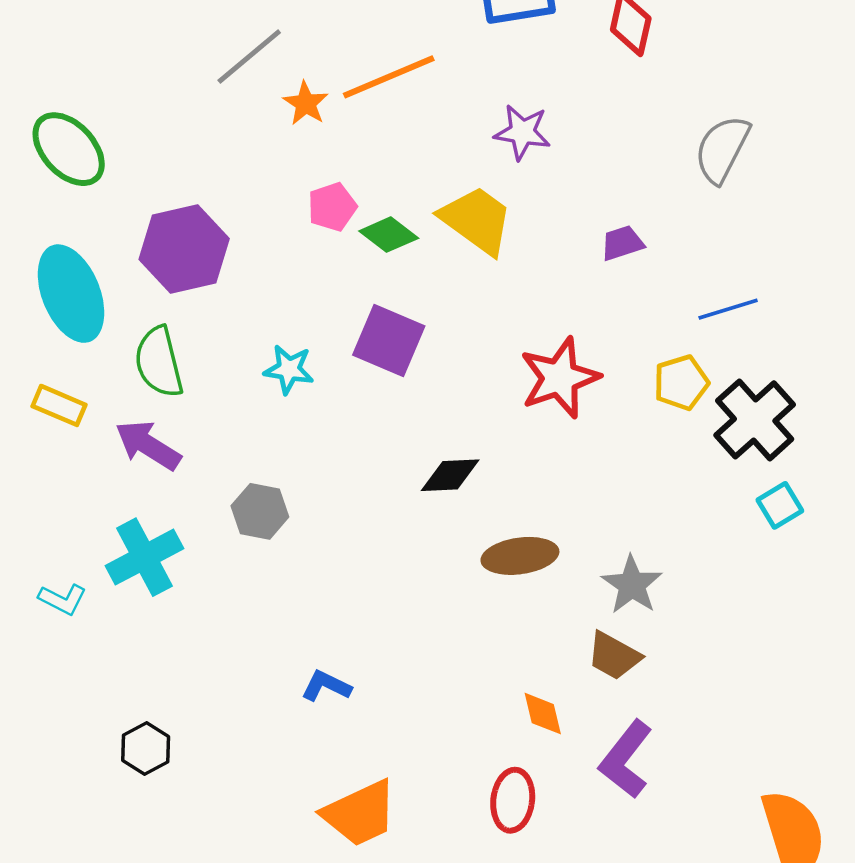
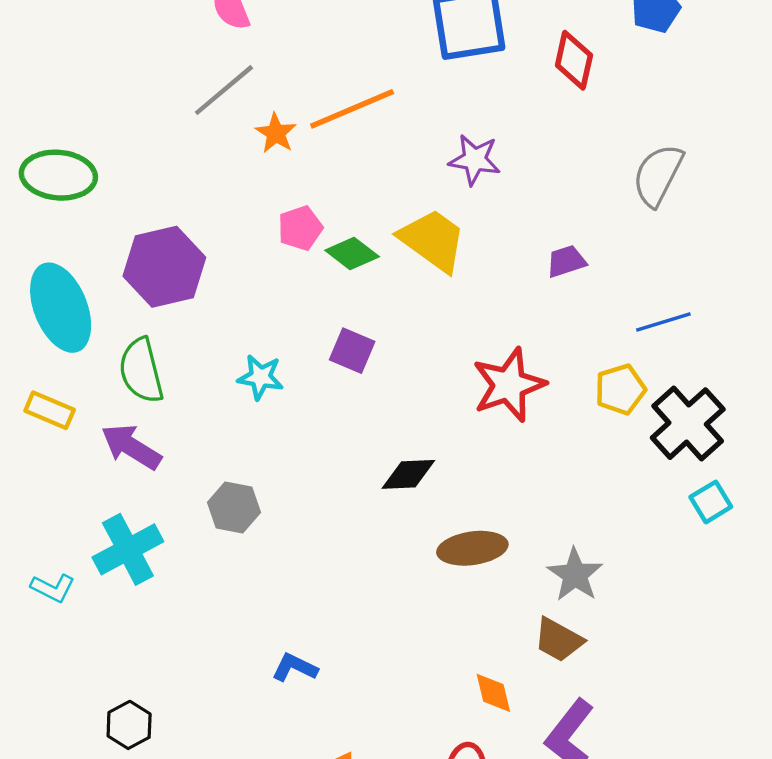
green ellipse: (69, 149) -> (58, 175), turned -42
purple square: (389, 340) -> (352, 351), size x0.7

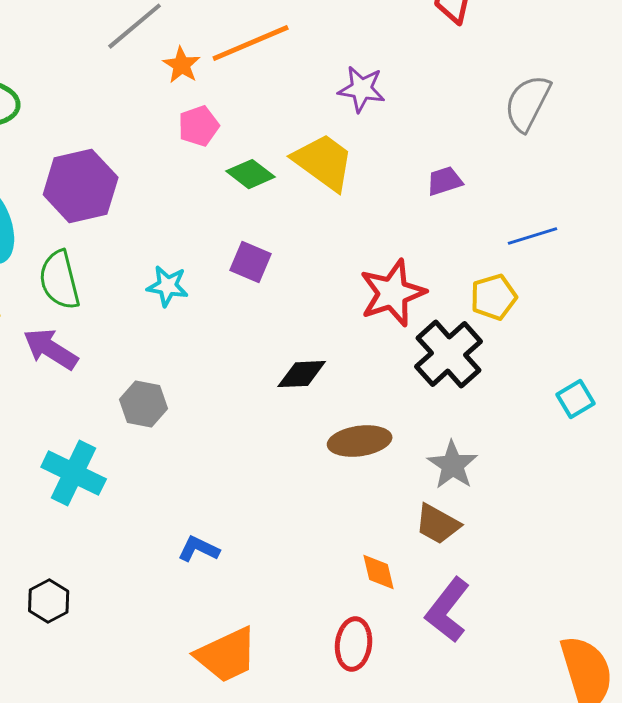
pink pentagon: (300, 228) -> (199, 126), moved
black cross: (688, 424) -> (449, 354), moved
cyan cross: (128, 549) -> (74, 473), moved, turned -36

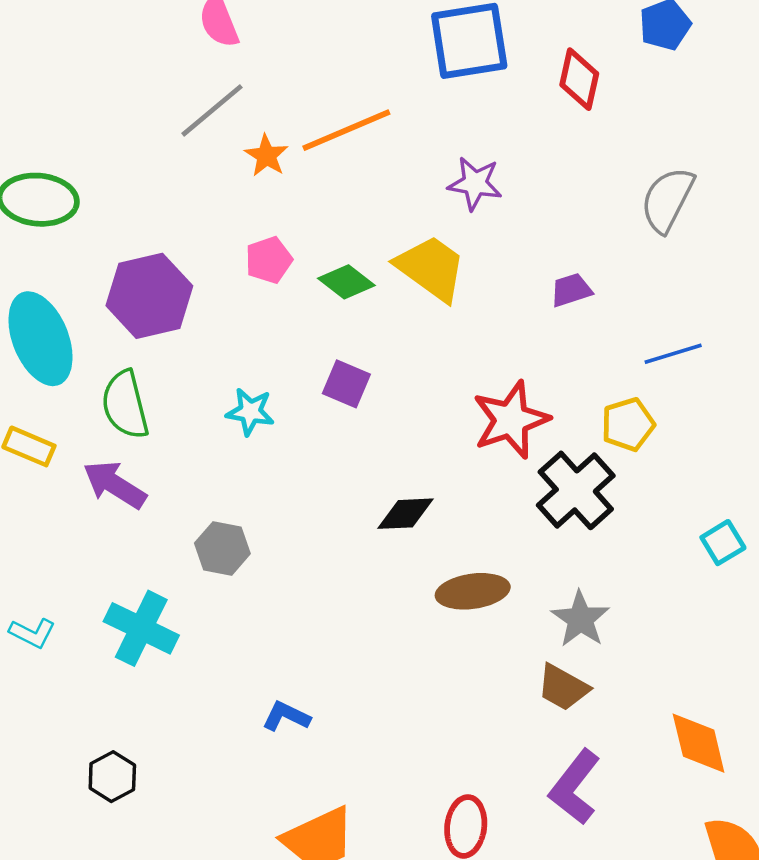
pink pentagon: (199, 126) -> (269, 260), moved
orange diamond: (379, 572) -> (699, 743), moved, size x1.5

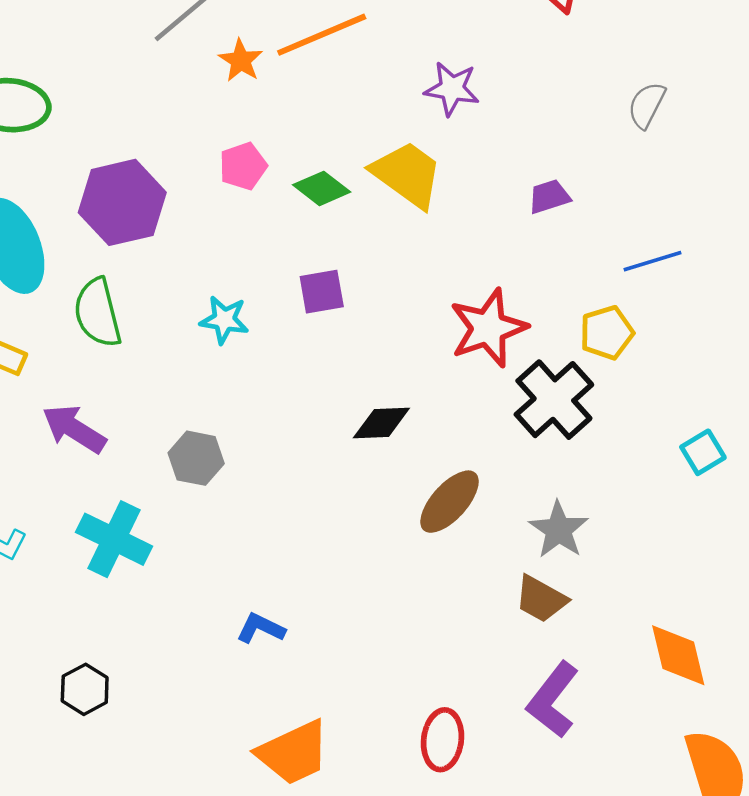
gray semicircle: (667, 200) -> (647, 105), size x0.7
purple square: (346, 384) -> (322, 292), turned -33
purple arrow: (115, 485) -> (74, 429), moved
brown ellipse: (473, 591) -> (450, 502), turned -40

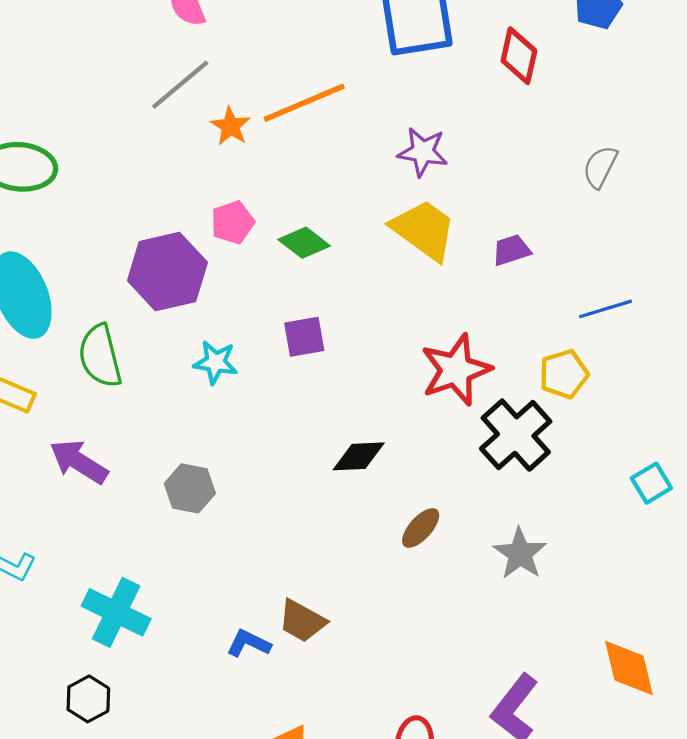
yellow trapezoid: (407, 174) -> (424, 230), moved
purple hexagon: (122, 202) -> (167, 272), moved
brown ellipse: (450, 502) -> (421, 528), size x0.7
cyan cross: (114, 539) -> (116, 612), moved
brown trapezoid: (541, 599) -> (302, 621), moved

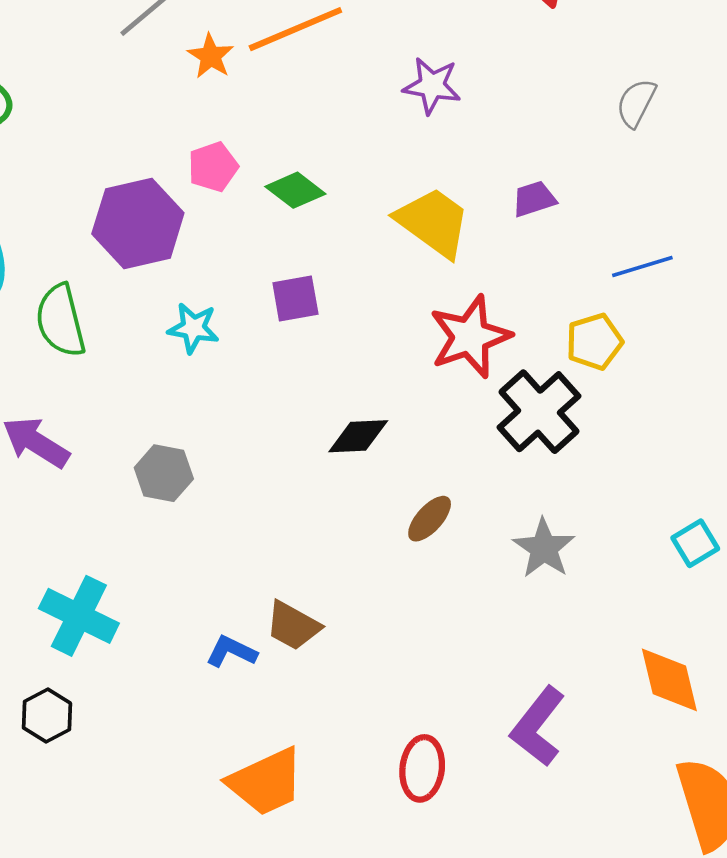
yellow trapezoid: (424, 230) -> (433, 222), moved
cyan square: (651, 483) -> (695, 543), moved

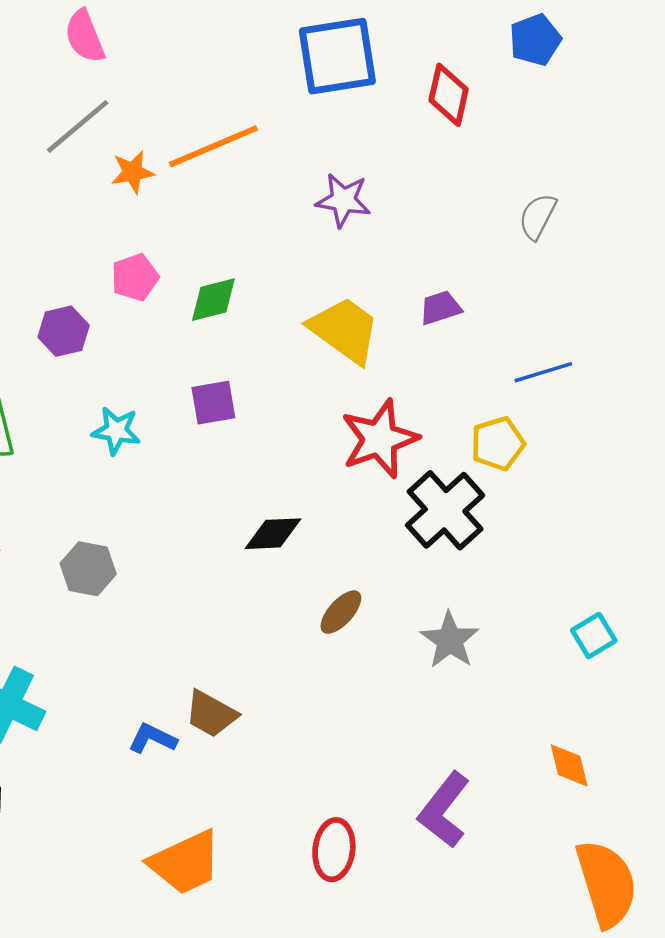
orange star: (211, 56) -> (133, 172), turned 30
green diamond: (295, 190) -> (213, 300), turned -52
purple hexagon: (138, 223) -> (64, 331), size x0.6
orange diamond: (669, 680) -> (569, 765), size x0.7

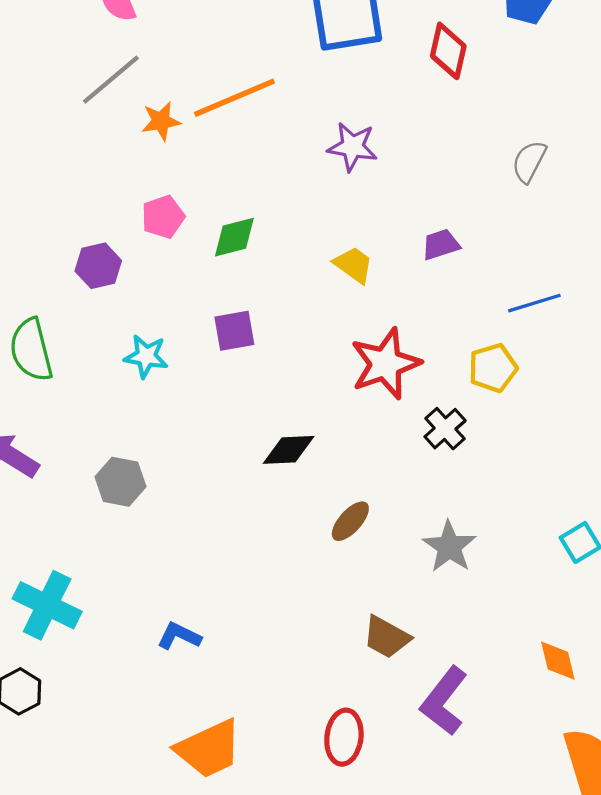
yellow trapezoid: (344, 330) -> (354, 265), size x0.6
black cross: (445, 510) -> (445, 429), size x0.6
brown trapezoid: (211, 714) -> (387, 637), moved

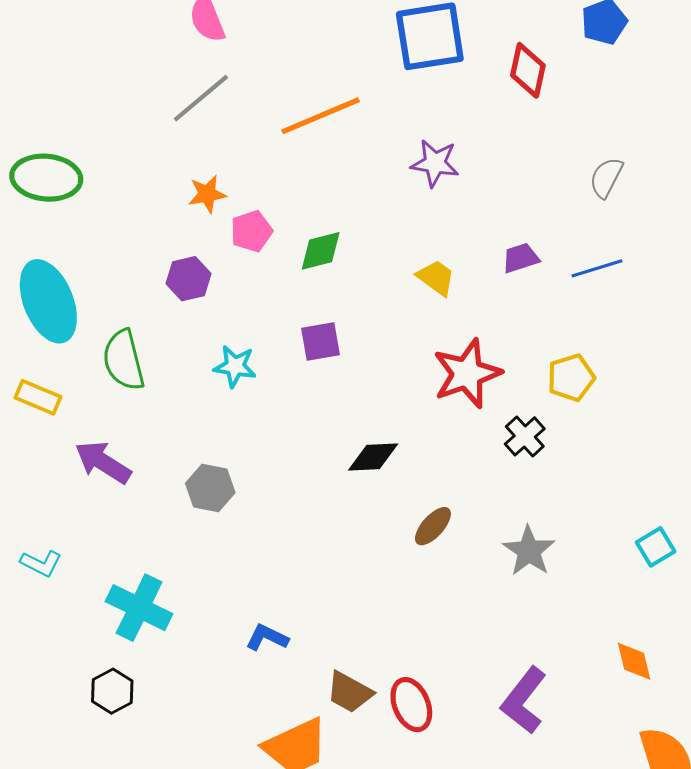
orange star: (161, 121) -> (207, 194), moved
blue line: (534, 303) -> (597, 268), moved
brown trapezoid: (387, 637) -> (349, 692), moved
red ellipse: (344, 737) -> (411, 705), moved, turned -30

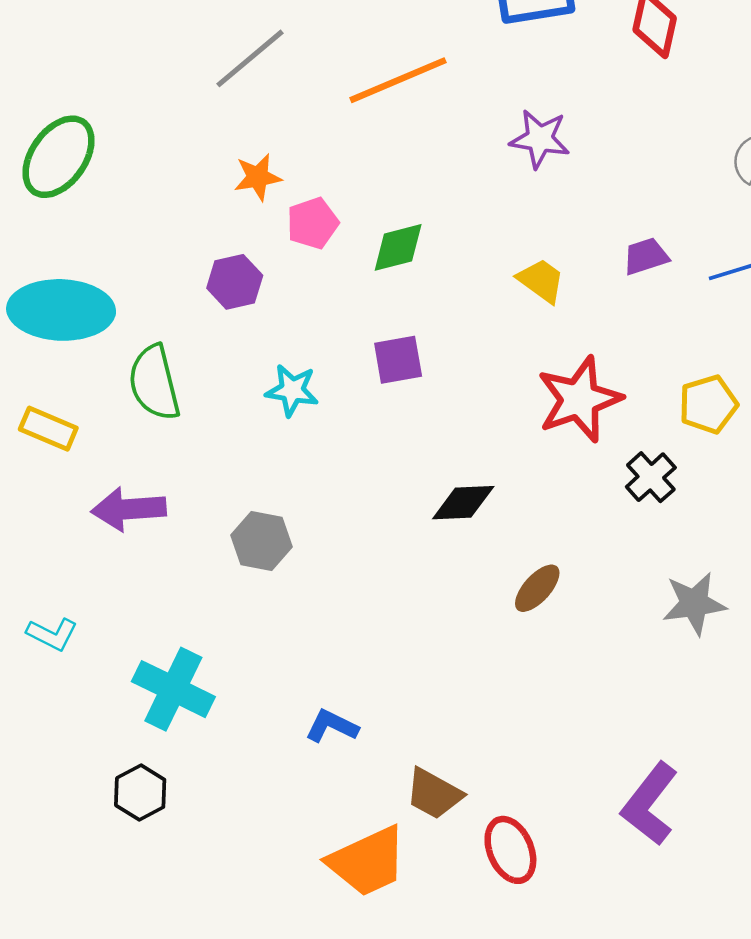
green ellipse: (46, 178) -> (59, 157), turned -60
cyan ellipse: (48, 301) -> (61, 310), turned -66
purple arrow: (103, 462) -> (129, 509), turned -36
gray star: (529, 551) -> (694, 604), moved, turned 30
red ellipse: (411, 705) -> (510, 850), moved

